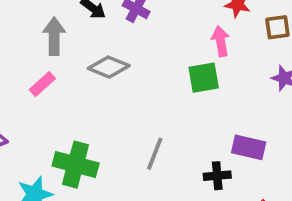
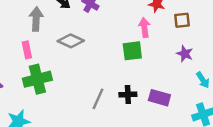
pink rectangle: (42, 84) -> (27, 50), turned -63
green cross: (76, 165) -> (37, 79), moved, turned -32
black cross: (217, 176) -> (128, 94), moved

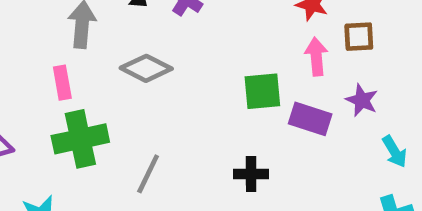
pink arrow: (144, 27) -> (316, 57), moved
purple rectangle: (159, 98) -> (310, 119), moved
gray line: (98, 99) -> (148, 174), moved

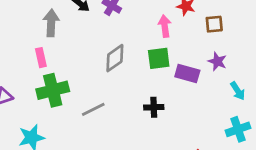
pink arrow: (316, 57) -> (165, 26), moved
gray diamond: (146, 68) -> (115, 58), moved, turned -60
gray line: (148, 174) -> (93, 109), turned 40

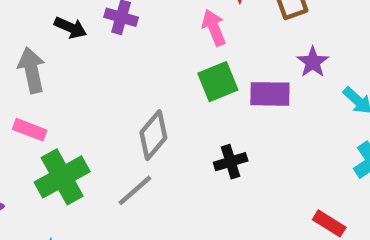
pink rectangle: (41, 58) -> (30, 130), turned -42
gray diamond: (115, 58) -> (153, 135), moved
purple star: (217, 61) -> (313, 62), turned 30

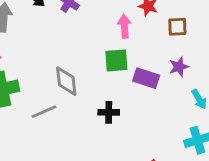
gray diamond: (153, 135) -> (66, 81), turned -64

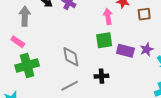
purple star: (179, 67) -> (147, 49), moved
gray line: (44, 112) -> (70, 86), moved

